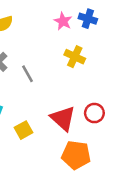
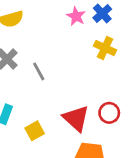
blue cross: (88, 19) -> (102, 13), turned 30
yellow cross: (75, 57) -> (105, 48), moved

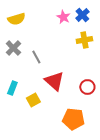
yellow cross: (105, 48) -> (84, 40), turned -35
red triangle: (76, 118) -> (54, 81), moved

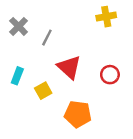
gray line: (36, 57) -> (47, 38), turned 56
orange pentagon: (73, 119) -> (78, 114), moved

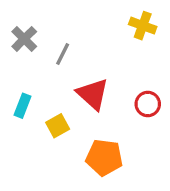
yellow cross: (106, 17) -> (143, 26), turned 30

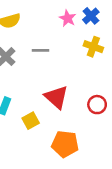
gray line: (63, 54) -> (40, 50), moved, turned 63

